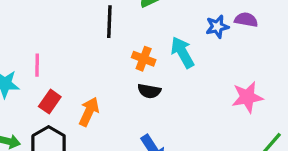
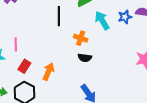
cyan arrow: (182, 52) -> (102, 21), moved

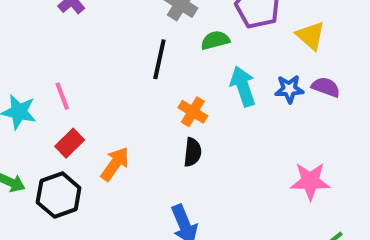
pink line: (16, 44) -> (62, 96), turned -32
black semicircle: (85, 58) -> (193, 152), turned -104

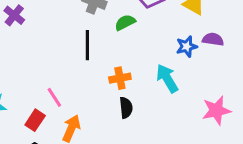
cyan arrow: (243, 86) -> (167, 78), moved
pink line: (62, 96) -> (54, 97), moved
orange cross: (193, 112) -> (120, 78), turned -30

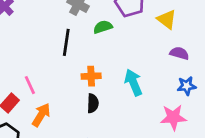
blue star: (187, 46) -> (187, 86), moved

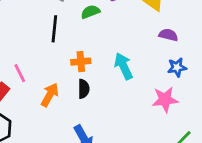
orange arrow: (41, 115) -> (50, 95), moved

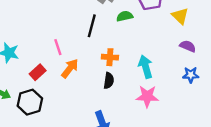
pink line: (20, 73) -> (58, 47), moved
orange arrow: (50, 95) -> (70, 68), moved
pink star: (165, 99) -> (147, 96), moved

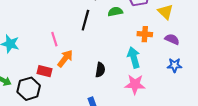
orange cross: (110, 57) -> (145, 34), moved
red rectangle: (38, 72) -> (45, 71), moved, turned 56

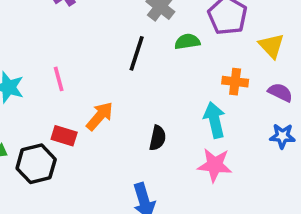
pink line: (54, 39) -> (59, 79), moved

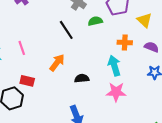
black line: (137, 53) -> (66, 30), turned -48
orange arrow: (100, 116) -> (57, 63), moved
black semicircle: (158, 138) -> (82, 78), turned -104

